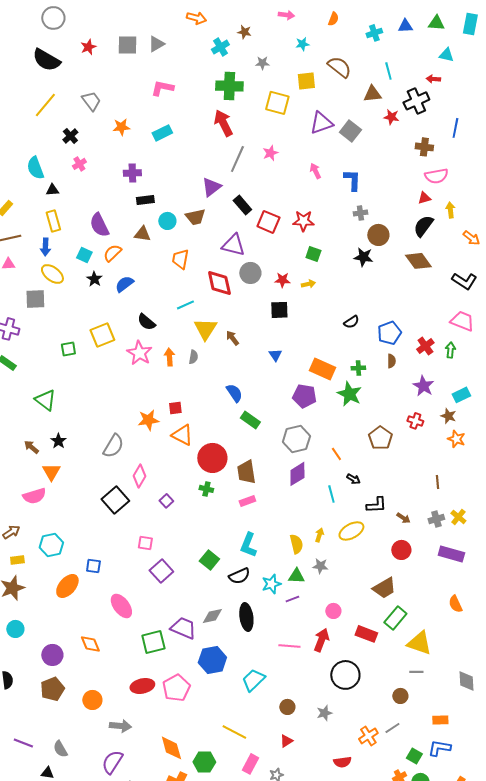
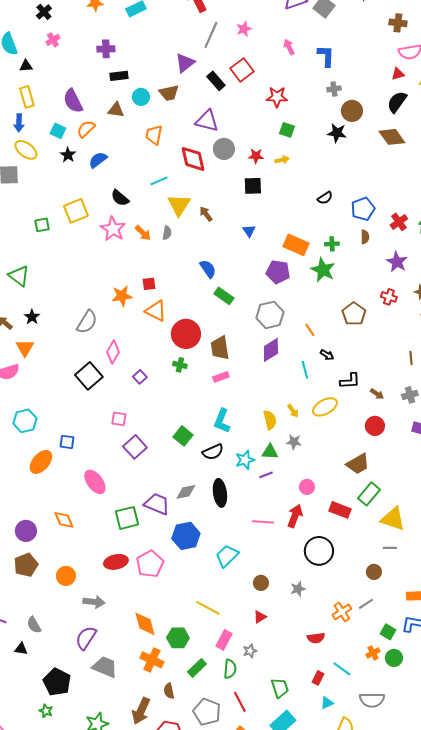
red square: (268, 222) -> (242, 70), moved, turned 30
orange arrow: (169, 357) -> (143, 233), turned 138
yellow arrow: (319, 535) -> (293, 411), turned 128

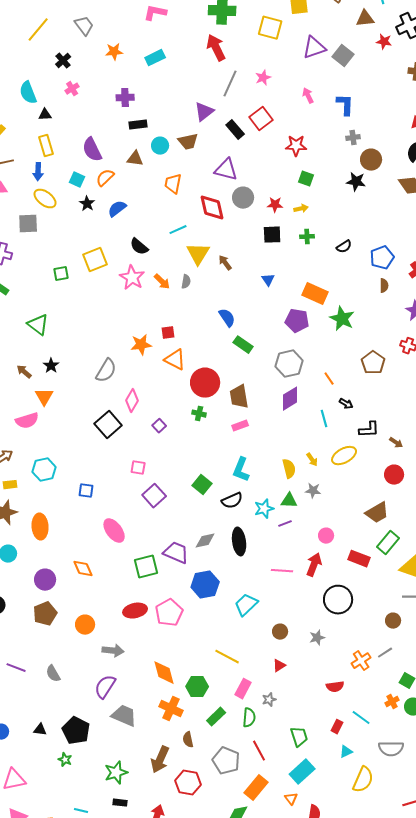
green cross: (332, 244) -> (307, 237), moved
orange ellipse: (41, 462) -> (40, 527), moved, turned -45
black triangle: (21, 649) -> (40, 730), moved

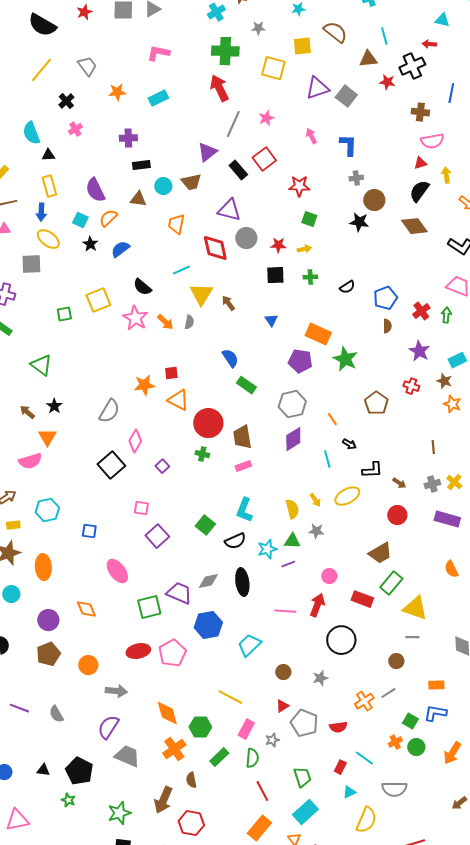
orange cross: (171, 709) -> (174, 749), turned 30
gray pentagon: (226, 761) -> (304, 723), moved

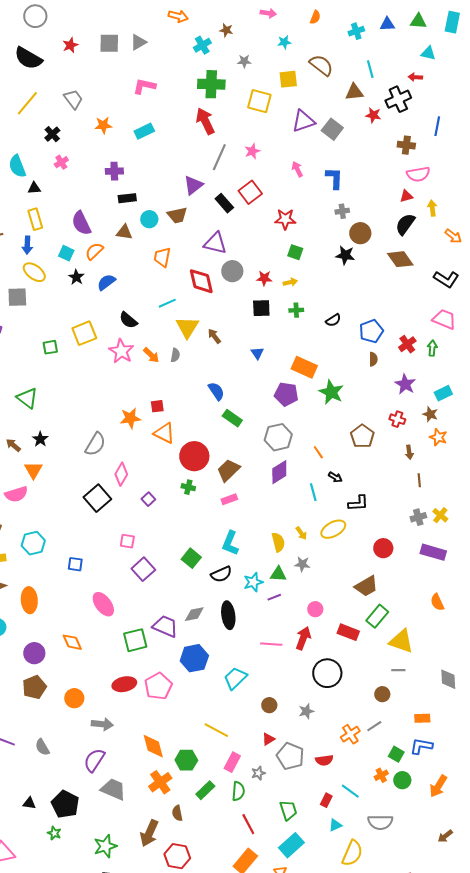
brown trapezoid: (242, 437) -> (228, 470), turned 55
brown arrow: (399, 483) -> (409, 452), moved, turned 48

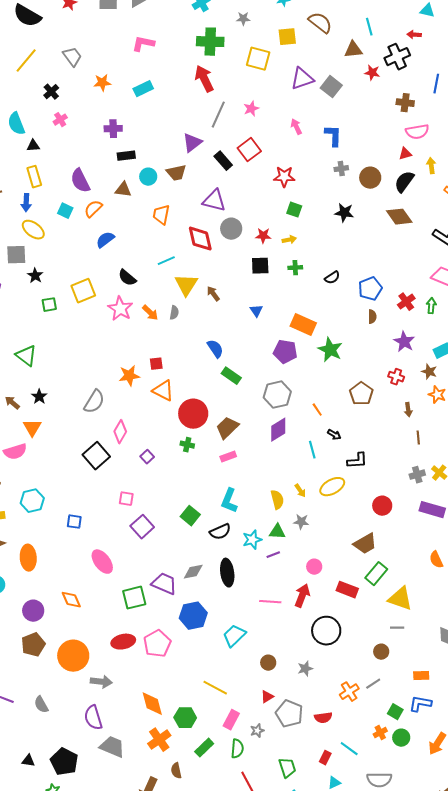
brown circle: (360, 233) -> (370, 178), moved
black star: (76, 277) -> (35, 276), moved
orange circle: (74, 698) -> (73, 656), size x1.6
purple semicircle: (94, 760) -> (93, 718), turned -50

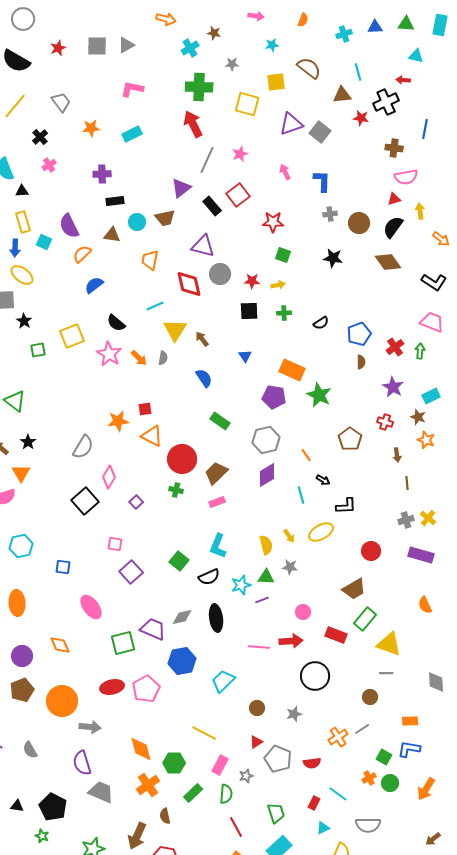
cyan square: (65, 211) -> (44, 242), moved
blue semicircle: (215, 349) -> (204, 378), moved
red arrow: (302, 596) -> (291, 641), turned 65

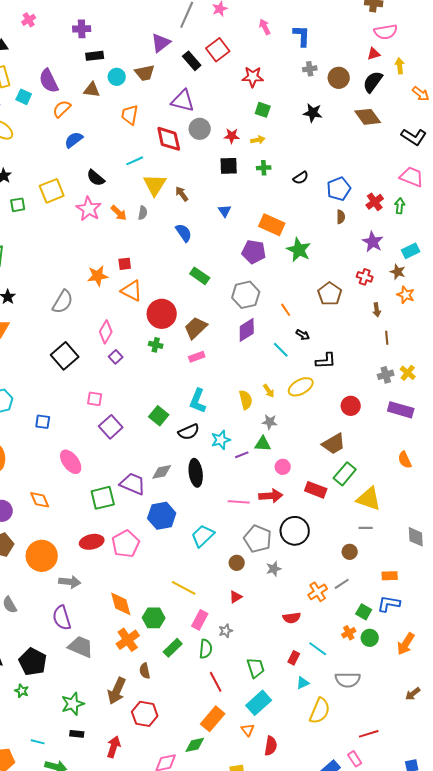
pink diamond: (109, 477) -> (106, 332), moved
cyan line: (301, 495) -> (281, 350), turned -30
green triangle: (266, 577) -> (263, 444), moved
gray pentagon: (278, 759) -> (258, 539), moved

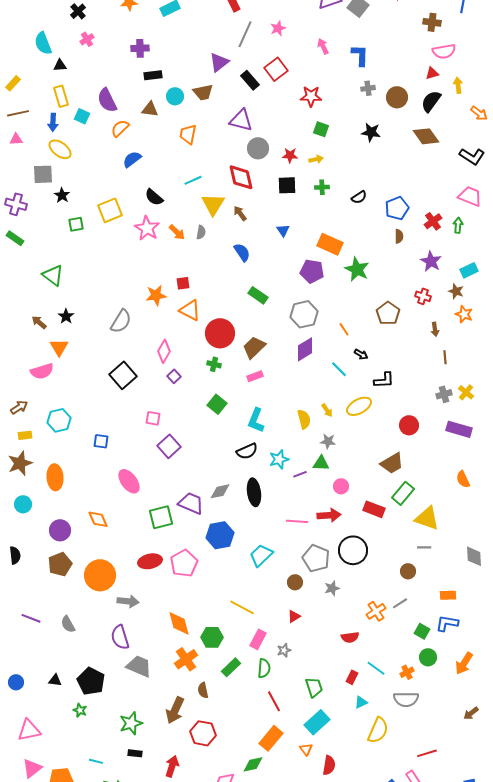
red diamond: (169, 139) -> (241, 177), moved
green square: (159, 416) -> (217, 404), moved
orange cross: (349, 633) -> (407, 672), moved

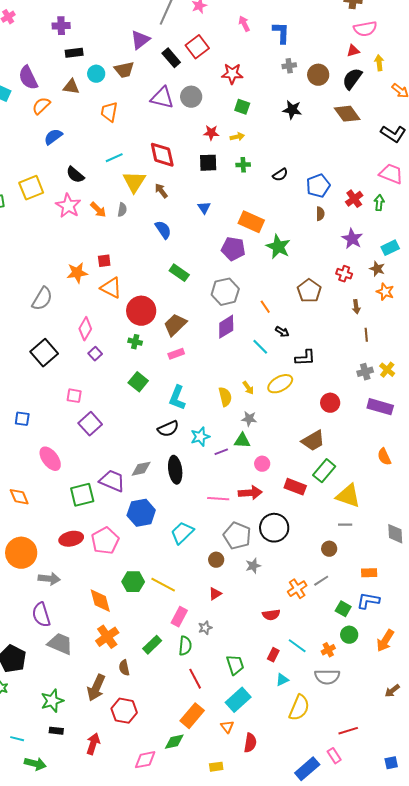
gray circle: (258, 148) -> (191, 97), moved
green hexagon: (212, 637) -> (133, 582), moved

